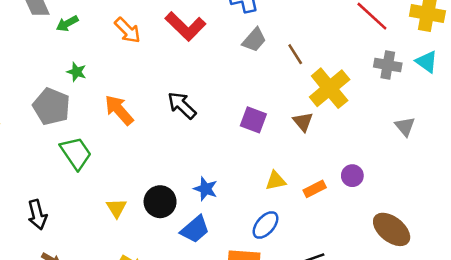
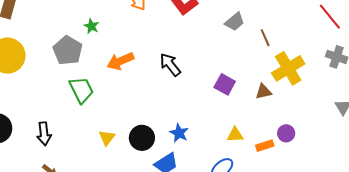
orange arrow: (119, 110) -> (120, 61), turned -80
brown triangle: (303, 122) -> (263, 92), turned 48
purple circle: (352, 176) -> (286, 133), moved

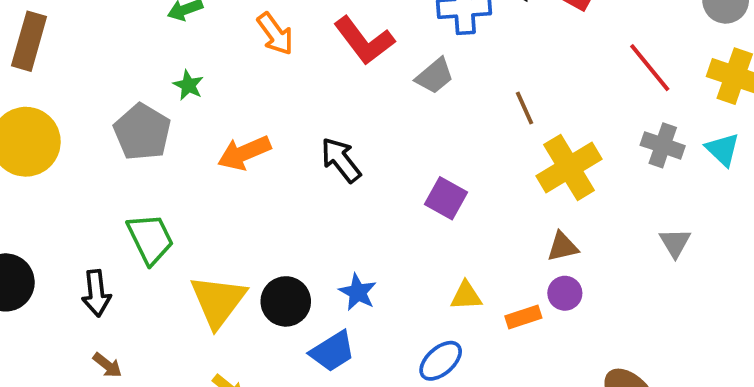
gray trapezoid: (235, 22) -> (435, 76), moved
green trapezoid: (81, 90) -> (150, 239), moved
brown triangle: (263, 92) -> (563, 247), moved
yellow triangle: (107, 138) -> (218, 301), size x1.8

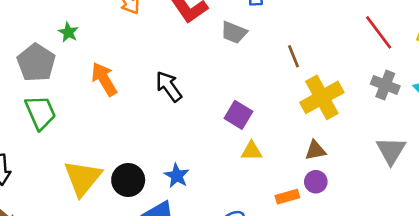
gray trapezoid: (435, 76) -> (234, 32), turned 60
orange arrow: (244, 153) -> (104, 79), turned 80
green trapezoid: (150, 239) -> (40, 112), moved
gray triangle: (675, 243) -> (391, 151), size x1.4
yellow triangle: (466, 296) -> (252, 151), moved

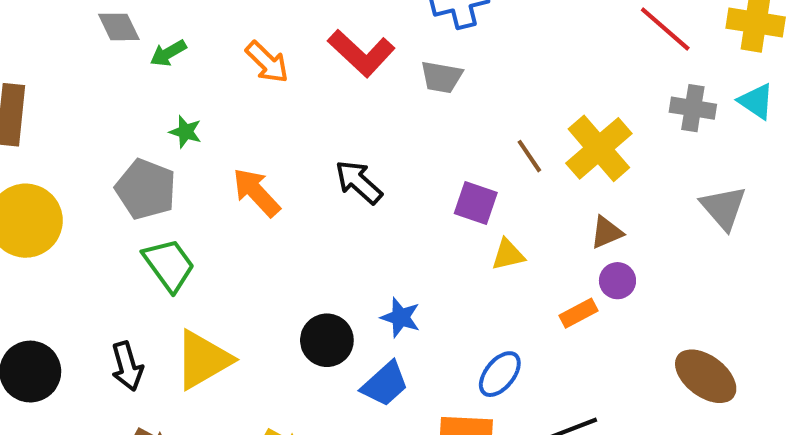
brown line: (294, 56) -> (529, 156), moved
yellow triangle: (83, 178) -> (203, 360), moved, turned 33

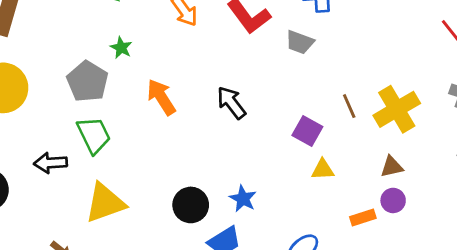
black arrow: (127, 366) -> (51, 163), moved, turned 92

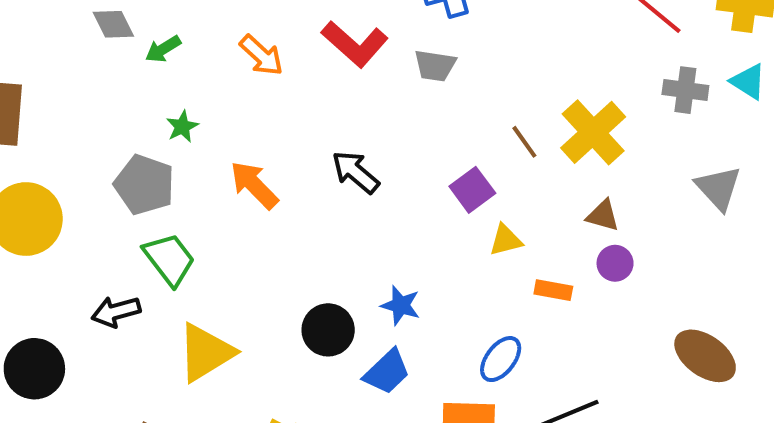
green star: (121, 48) -> (182, 127), turned 30
purple square: (307, 131) -> (472, 190), turned 36
brown triangle: (392, 167) -> (603, 216), turned 40
orange rectangle: (363, 218) -> (553, 290), moved, turned 40

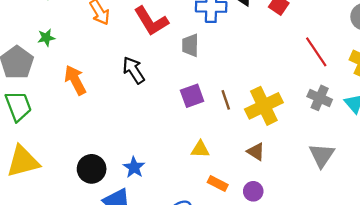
gray trapezoid: (435, 66) -> (190, 45), turned 65
black arrow: (356, 172) -> (134, 70), moved
purple square: (472, 190) -> (192, 96), moved
purple circle: (615, 263) -> (253, 191), moved

